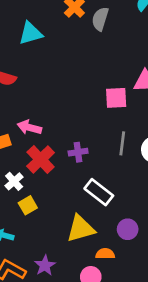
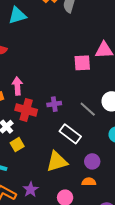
pink arrow: (29, 127) -> (17, 86), turned 72
gray line: (122, 143) -> (88, 109), moved, turned -54
red cross: (41, 159) -> (26, 110), turned -30
orange semicircle: (105, 254) -> (89, 182), moved

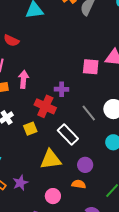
purple cross: (54, 104) -> (62, 89), moved
red cross: (26, 110) -> (45, 106), moved
yellow square: (17, 145) -> (30, 129), moved

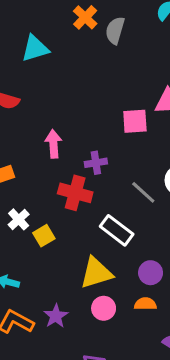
pink arrow: (24, 79) -> (53, 144), moved
yellow square: (30, 129) -> (44, 236), moved
pink circle: (53, 196) -> (104, 308), moved

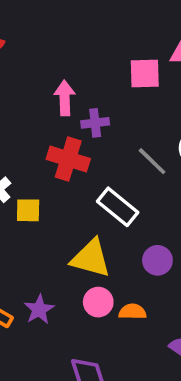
pink arrow: (53, 144) -> (65, 98), moved
yellow square: (44, 236) -> (28, 210), turned 30
yellow triangle: (96, 273) -> (91, 258), turned 30
orange semicircle: (145, 304) -> (133, 312), moved

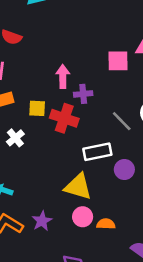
white rectangle: (118, 207) -> (97, 152), turned -52
yellow square: (28, 210) -> (37, 108), moved
purple circle: (157, 260) -> (124, 170), moved

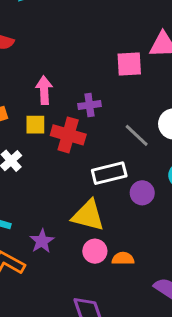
pink arrow: (63, 76) -> (44, 90), moved
purple star: (42, 221) -> (42, 241), moved

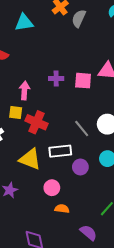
purple cross: (89, 105) -> (56, 79), moved
yellow triangle: (88, 215) -> (30, 159), moved
pink circle: (95, 251) -> (52, 188), moved

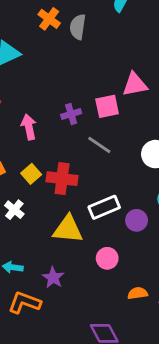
pink arrow: (24, 91) -> (29, 127), moved
yellow square: (16, 112) -> (31, 174), turned -32
gray line: (82, 128) -> (99, 145), moved
orange semicircle: (62, 209) -> (138, 293), moved

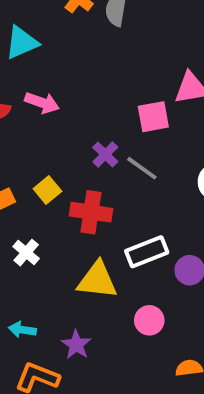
purple cross: (71, 114) -> (105, 154), moved, turned -30
pink arrow: (29, 127) -> (42, 103), moved, turned 120
yellow square: (31, 174) -> (47, 190), moved

